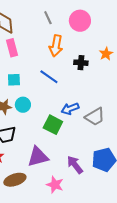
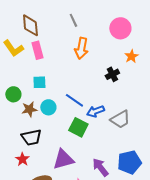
pink circle: (80, 21) -> (120, 28), moved
black cross: (81, 63) -> (112, 74), moved, turned -32
blue line: (49, 77) -> (74, 100), moved

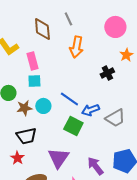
brown diamond: (30, 25) -> (42, 29), moved
pink rectangle: (37, 50) -> (32, 61), moved
purple triangle: (63, 159) -> (58, 158), turned -40

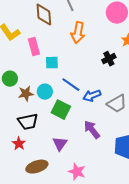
cyan square: (34, 81) -> (52, 63), moved
green square: (73, 126) -> (61, 110), moved
purple triangle: (58, 158) -> (60, 144), size x0.7
purple arrow: (95, 166) -> (92, 130), moved

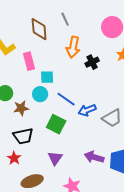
black cross: (109, 59) -> (92, 62), moved
cyan circle: (45, 92) -> (40, 94), moved
purple arrow: (92, 130) -> (94, 157), moved, turned -36

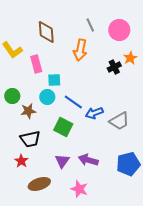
gray line: (65, 19) -> (90, 25), moved
black cross: (92, 62) -> (114, 67), moved
purple arrow: (94, 157) -> (88, 160), moved

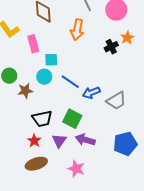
green square: (63, 127) -> (72, 119), moved
black trapezoid: (30, 139) -> (42, 119), moved
red star: (21, 161) -> (34, 141), moved

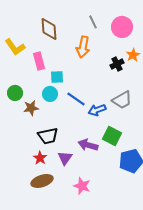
gray trapezoid: (116, 101) -> (122, 100), moved
green square: (72, 119) -> (112, 136), moved
purple arrow: (85, 140) -> (88, 145), moved

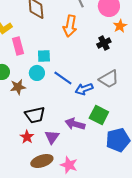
orange star: (133, 55) -> (120, 26), moved
pink rectangle: (39, 61) -> (18, 46), moved
brown ellipse: (42, 181) -> (42, 161), moved

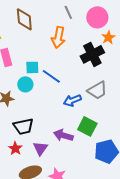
black cross: (104, 43) -> (92, 54), size x1.6
blue line: (63, 78) -> (51, 76), moved

